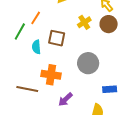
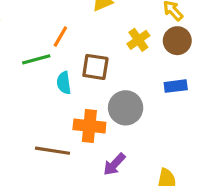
green line: (20, 31) -> (36, 59), turned 48
gray circle: (88, 63) -> (126, 108), moved
blue rectangle: (110, 89) -> (176, 86), moved

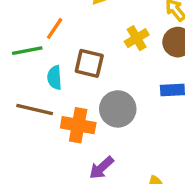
brown line: (53, 151) -> (35, 110), moved

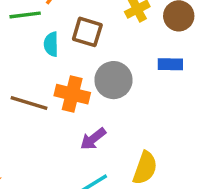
brown line: (35, 110) -> (29, 103), moved

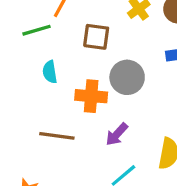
cyan semicircle: (51, 44) -> (50, 72), moved
brown line: (29, 103) -> (57, 136), moved

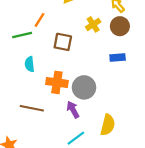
gray circle: (127, 77) -> (84, 87), moved
purple arrow: (117, 134) -> (73, 110), turned 105

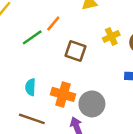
green line: (22, 35) -> (32, 37), turned -30
cyan semicircle: (30, 64) -> (30, 87), moved

